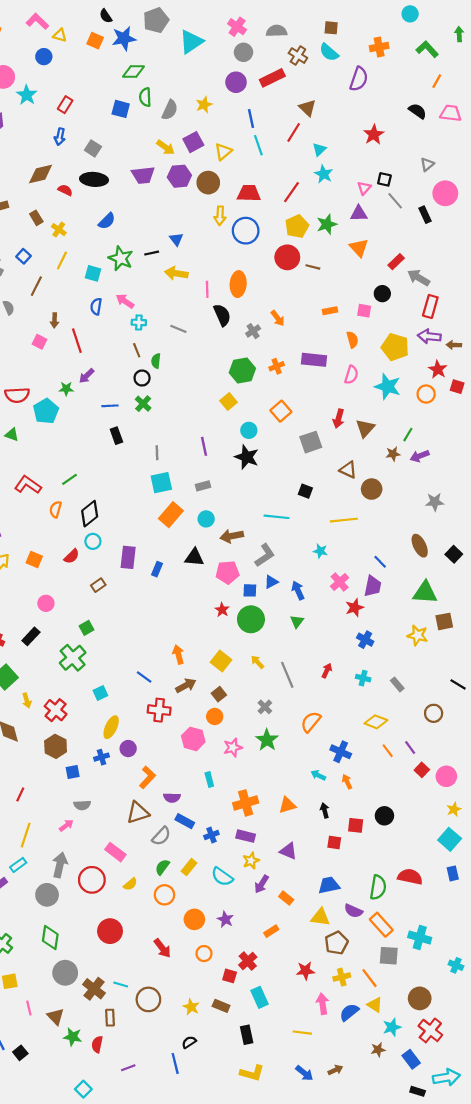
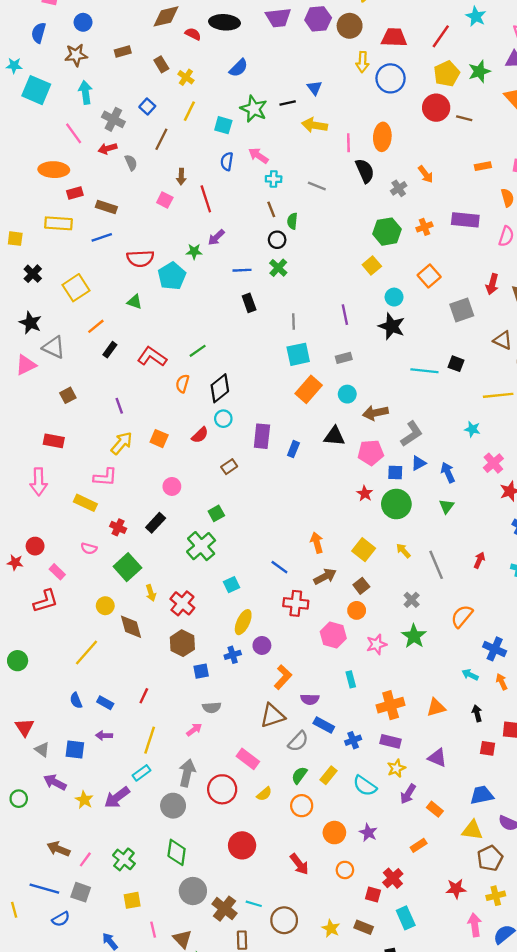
cyan line: (277, 517) -> (424, 371), moved

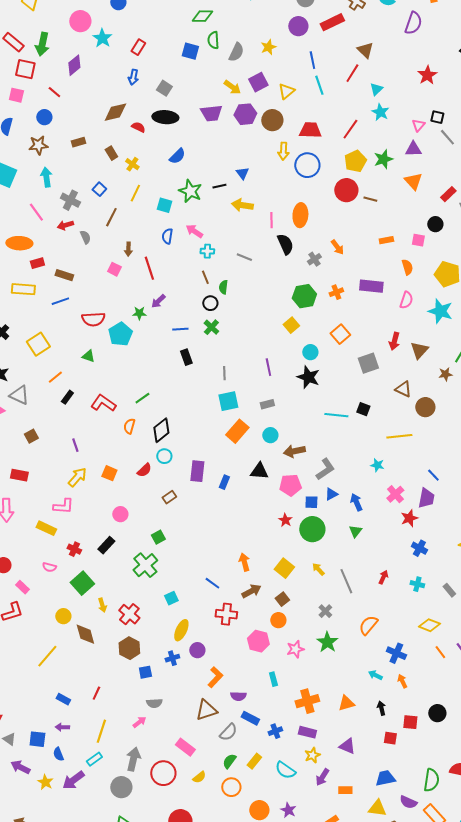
blue semicircle: (76, 700) -> (58, 754), moved
orange rectangle: (435, 809) -> (345, 790), turned -40

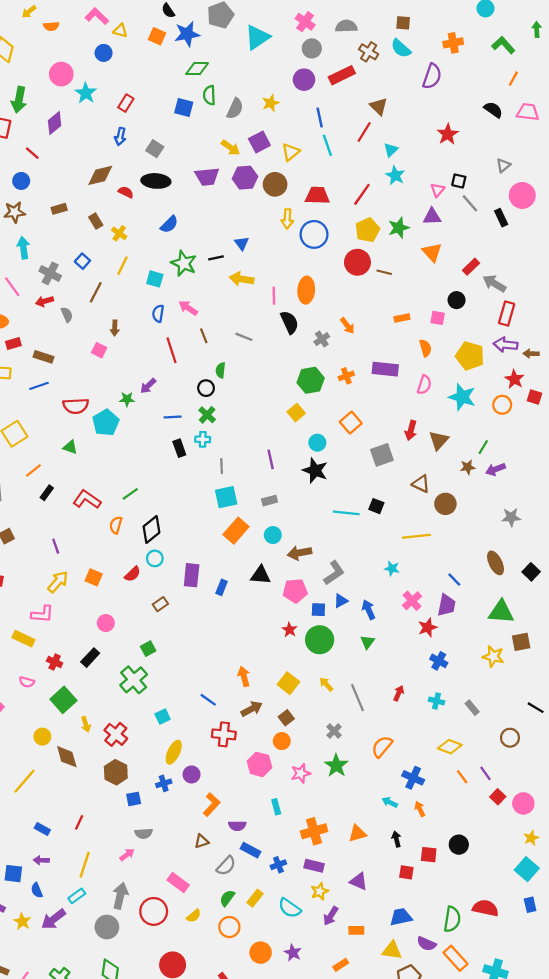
cyan cross: (207, 251) -> (203, 439), moved
red line: (149, 268) -> (171, 350), moved
brown line: (205, 277) -> (204, 336), moved
brown triangle: (206, 710) -> (202, 841), size x0.6

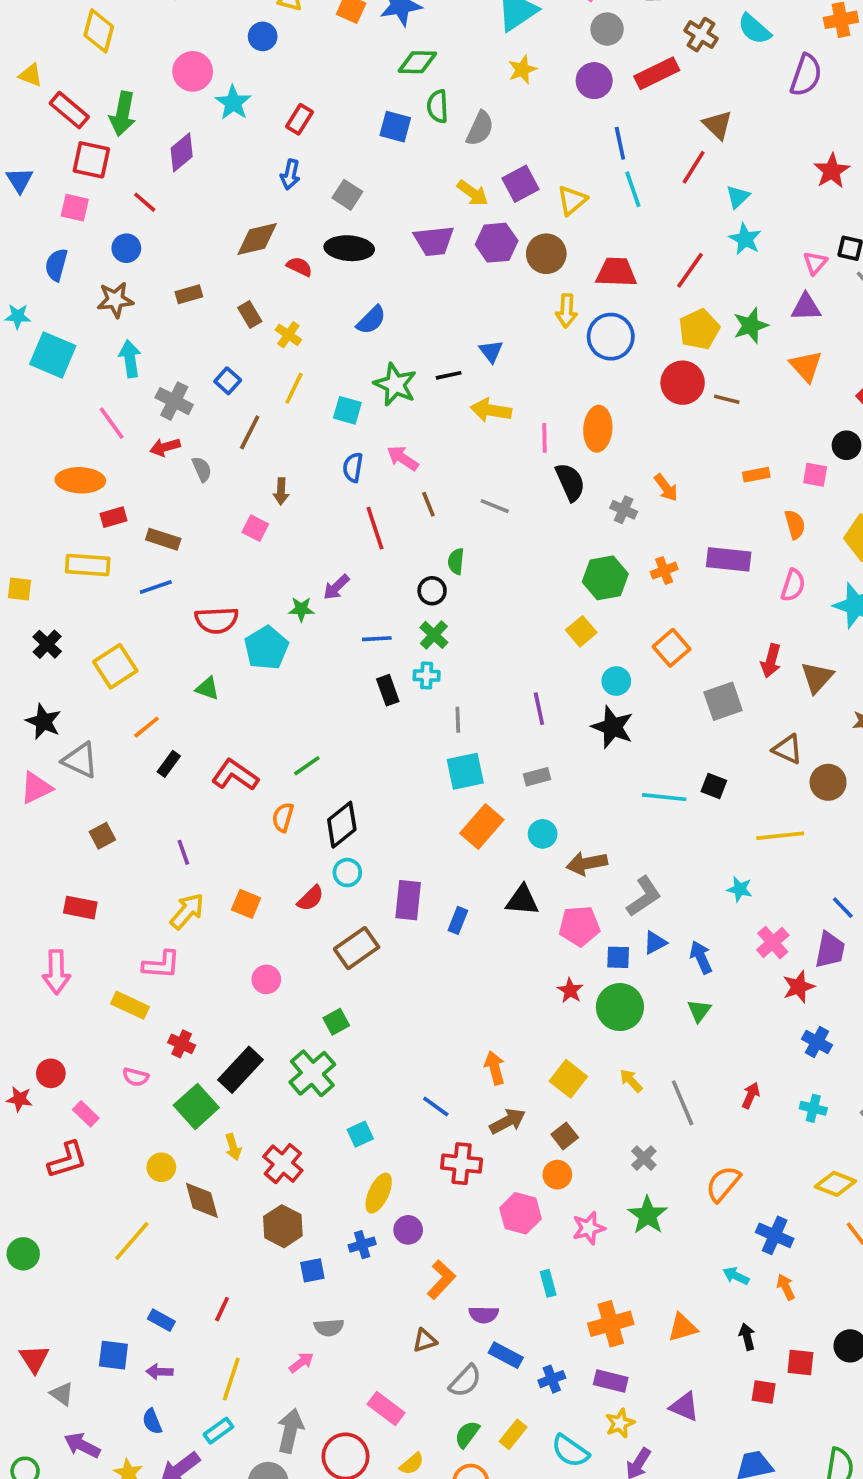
yellow star: (271, 103) -> (522, 70), moved
gray cross: (322, 339) -> (624, 510), turned -32
brown rectangle: (160, 604) -> (357, 948), size x1.6
black rectangle: (90, 658) -> (241, 1070), moved, size x1.4
blue square: (13, 874) -> (113, 1355), moved

